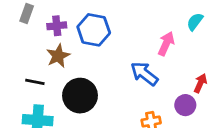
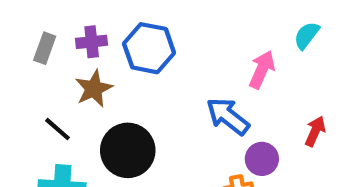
gray rectangle: (27, 13) -> (45, 48), moved
black line: (35, 82) -> (57, 129), turned 30
purple circle: (185, 105) -> (262, 159), moved

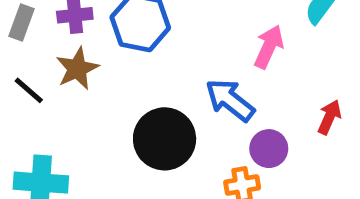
black line: (57, 129) -> (29, 90), moved
black circle: (128, 150) -> (165, 139), moved

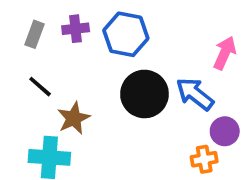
brown star: (77, 69) -> (74, 118), moved
black circle: (165, 139) -> (144, 94), moved

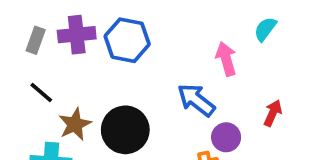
purple cross: (76, 29) -> (77, 35), size x1.4
pink arrow: (225, 53) -> (226, 59), turned -40
black circle: (144, 94) -> (125, 130), moved

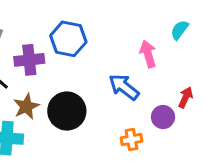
purple cross: (77, 35) -> (29, 60), moved
purple circle: (226, 137) -> (163, 117), moved

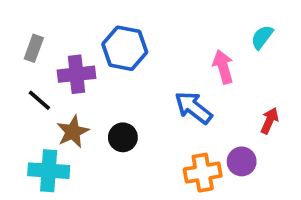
black circle: (67, 111) -> (123, 137), size x0.6
purple circle: (163, 117) -> (242, 161), moved
orange cross: (131, 140) -> (203, 173), size x1.4

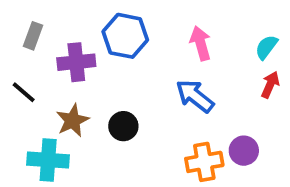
cyan semicircle: (262, 37) -> (266, 47), moved
pink arrow: (223, 67) -> (201, 43), moved
black line: (39, 100) -> (24, 92), moved
red arrow: (269, 121) -> (270, 85), moved

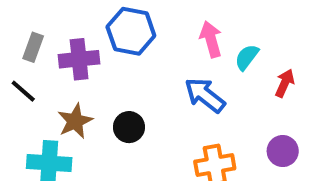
gray rectangle: (33, 36) -> (33, 47), moved
cyan semicircle: (266, 47) -> (247, 57), moved
purple circle: (244, 151) -> (283, 151), moved

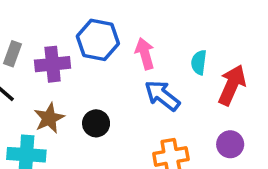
pink arrow: (211, 39) -> (145, 54), moved
cyan semicircle: (247, 57) -> (199, 62), turned -30
red arrow: (285, 83) -> (232, 85), size x1.6

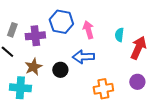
blue arrow: (162, 96) -> (83, 57), moved, turned -40

